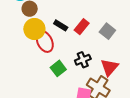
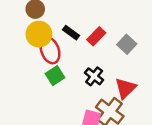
black cross: (83, 60) -> (94, 76), turned -35
green square: (58, 68) -> (55, 76), moved

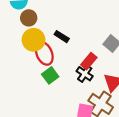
red rectangle: (96, 36) -> (89, 61), moved

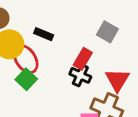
green square: (50, 75) -> (26, 79), moved

